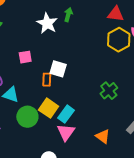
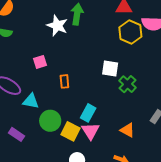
green arrow: (68, 15) -> (77, 14), size x1.5
white square: (58, 69) -> (110, 68), moved
yellow square: (49, 108) -> (70, 131), moved

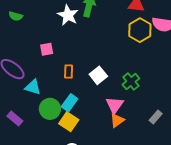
white square: (110, 68) -> (98, 75), moved, turned 36
cyan rectangle: (88, 113) -> (70, 103), moved
orange triangle: (127, 130) -> (117, 120), moved, turned 49
pink triangle: (90, 131) -> (115, 105), moved

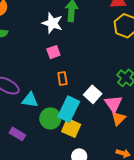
pink square: (47, 49) -> (53, 52), moved
white square: (98, 75) -> (93, 94), moved
cyan rectangle: (70, 103) -> (69, 109), size x1.4

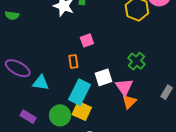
pink square: (53, 52) -> (87, 40), moved
white square: (93, 94) -> (104, 77), turned 30
green circle: (50, 118) -> (60, 115), moved

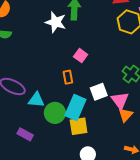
pink square: (87, 40) -> (81, 56), turned -32
yellow square: (82, 111) -> (79, 126), turned -30
green circle: (60, 115) -> (55, 113), moved

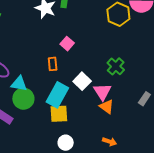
white square: (99, 92) -> (82, 81), turned -30
green circle: (55, 113) -> (23, 99), moved
orange triangle: (126, 115) -> (107, 107), turned -42

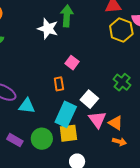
pink triangle: (102, 92) -> (97, 120), moved
green circle: (23, 99) -> (42, 139), moved
orange arrow: (110, 142) -> (119, 142), moved

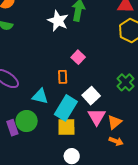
cyan triangle: (27, 106) -> (40, 96), moved
orange triangle: (116, 123) -> (115, 122), turned 42
green circle: (42, 139) -> (27, 121), moved
purple rectangle: (15, 140) -> (12, 128), turned 35

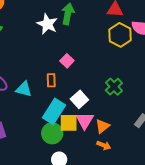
cyan triangle: (40, 96) -> (24, 89), moved
green circle: (27, 121) -> (52, 133), moved
yellow square: (66, 127) -> (69, 123), moved

